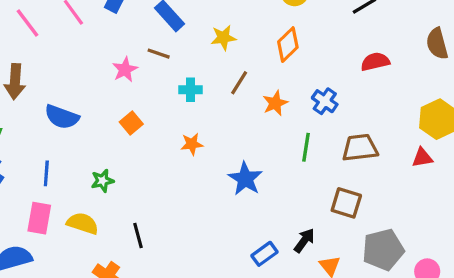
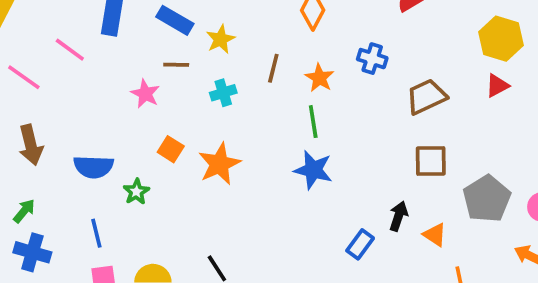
yellow star: (223, 38) -> (221, 39), moved
orange star: (192, 144) -> (219, 164), moved, size x1.6
green line: (306, 147) -> (313, 122), moved
green star: (102, 181) -> (136, 192), moved

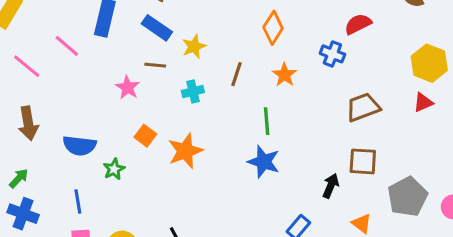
blue cross: (372, 59) -> (332, 54), moved
orange star: (319, 78) -> (285, 75), moved
black arrow: (398, 216) -> (331, 186), moved

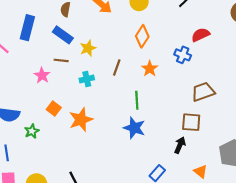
brown square: (363, 161) -> (191, 122), moved

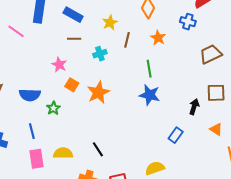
yellow star: (88, 48) -> (110, 23), moved
pink star: (42, 75) -> (59, 65), moved
brown square: (191, 122) -> (216, 93), moved

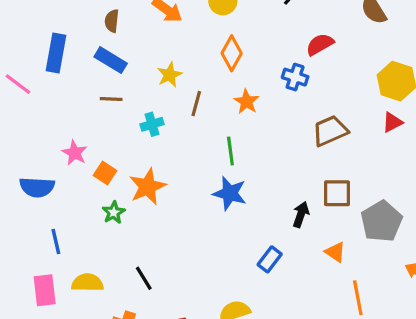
pink star: (59, 65) -> (75, 153), moved
green star: (53, 108) -> (114, 212), moved
blue line: (32, 131) -> (56, 242), moved

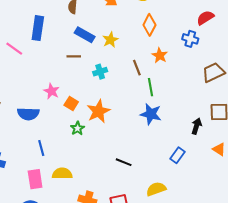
blue rectangle: (111, 60) -> (85, 35), moved
brown line: (196, 104) -> (137, 68), moved, turned -35
black line: (144, 278) -> (124, 162), moved, turned -35

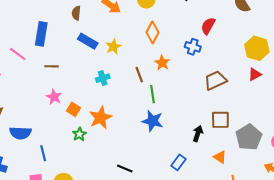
red semicircle: (205, 18) -> (208, 26), turned -30
brown line: (74, 56) -> (51, 66), moved
blue semicircle: (28, 114) -> (20, 133), moved

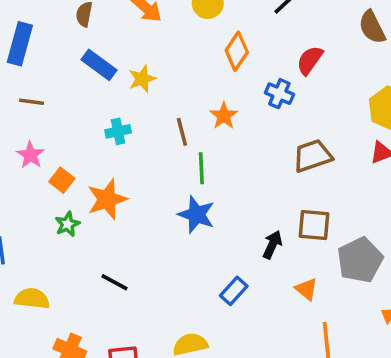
orange diamond: (152, 32) -> (237, 51), moved
black line: (125, 168) -> (115, 282), moved

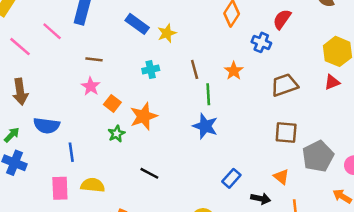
brown line: (32, 102) -> (94, 59), moved
orange star: (224, 116) -> (234, 71), moved
black arrow: (272, 245) -> (261, 199), moved, turned 78

